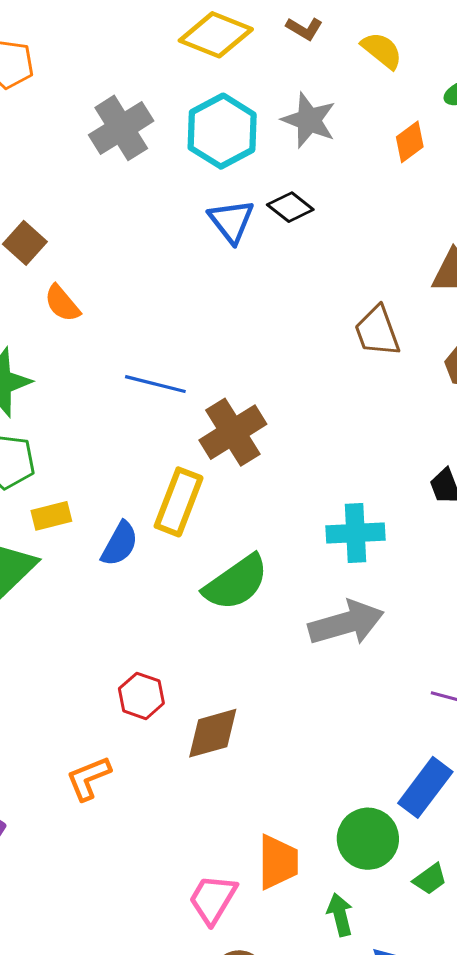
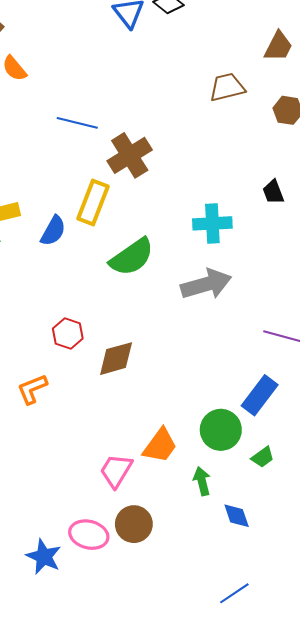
brown trapezoid: (377, 331) -> (227, 87), turned 96
orange trapezoid: (278, 862) -> (160, 446), turned 36

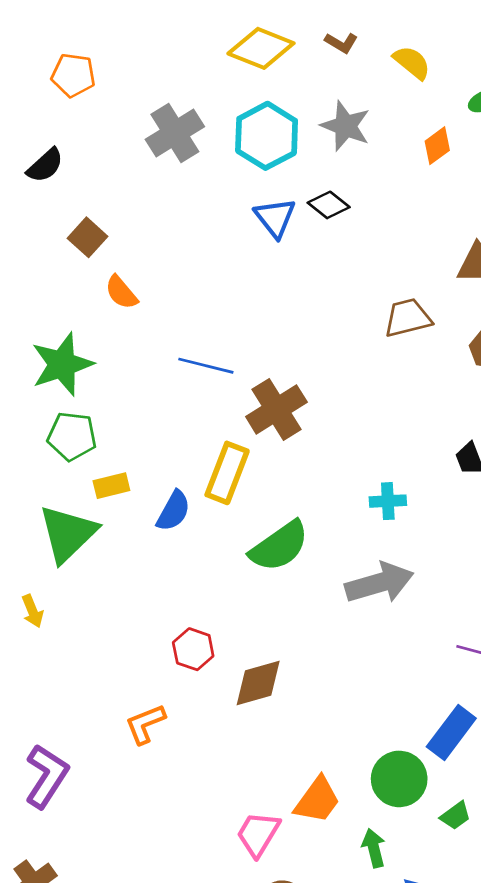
cyan cross: (212, 223) -> (388, 501), size x0.7

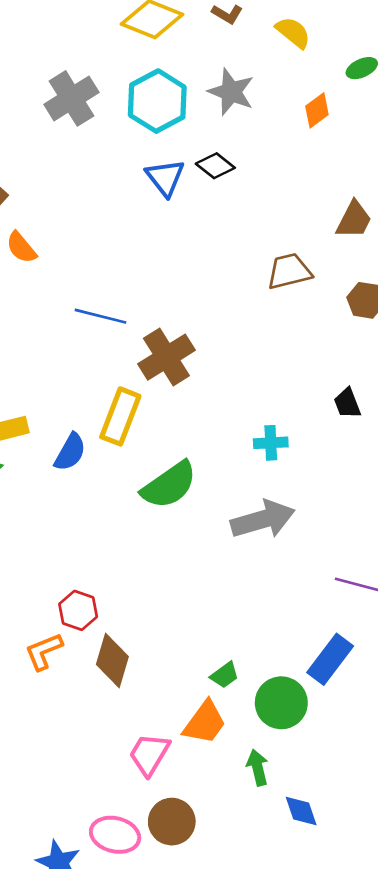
red hexagon: (193, 649) -> (78, 610), moved
brown diamond: (258, 683) -> (112, 661), moved, turned -58
green trapezoid: (456, 816) -> (225, 675), moved

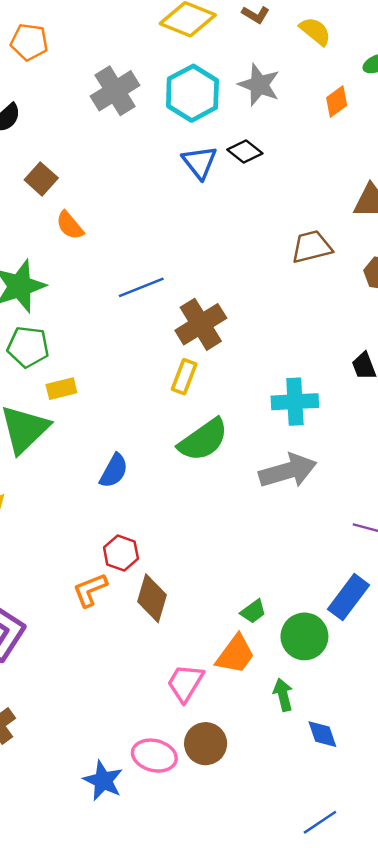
blue line: (101, 316) -> (141, 287), turned -36
yellow rectangle: (120, 416) -> (184, 377), moved, size x0.7
cyan cross: (271, 443) -> (295, 402), size x1.5
blue semicircle: (70, 452) -> (114, 471), moved

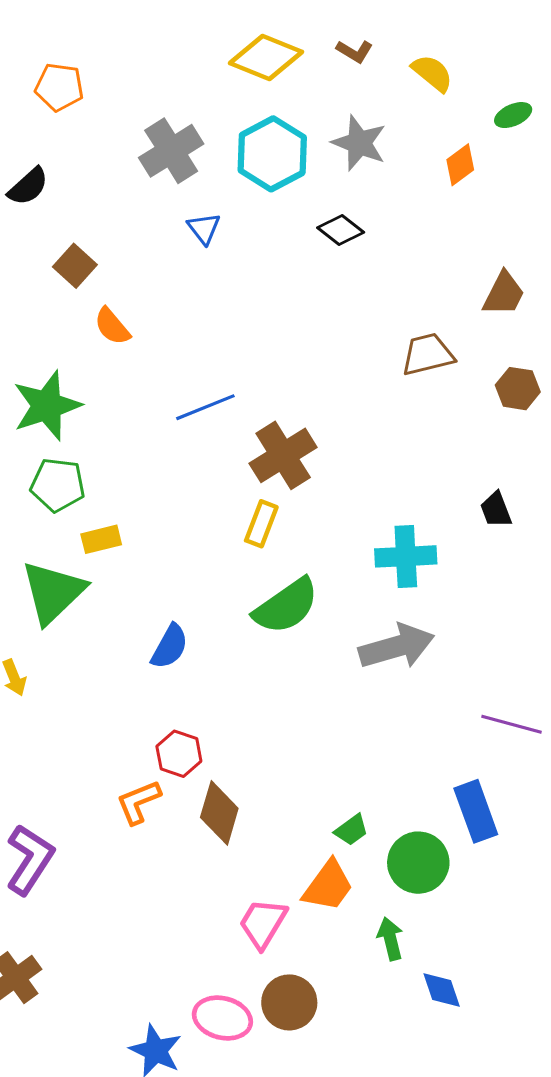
blue triangle: (200, 162) -> (204, 228), moved, size x0.7
blue rectangle: (349, 597) -> (476, 811), turned -57

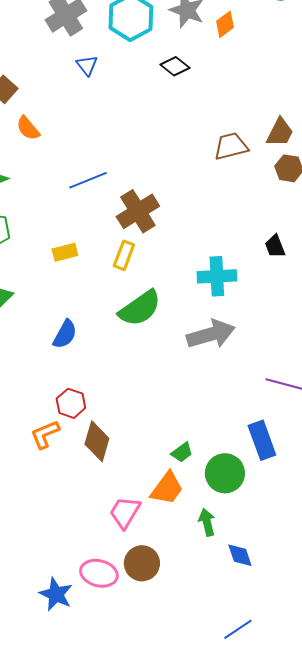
orange diamond: (460, 165) -> (225, 24), moved
brown trapezoid: (504, 294) -> (280, 132), moved
yellow rectangle: (101, 539) -> (65, 252), moved

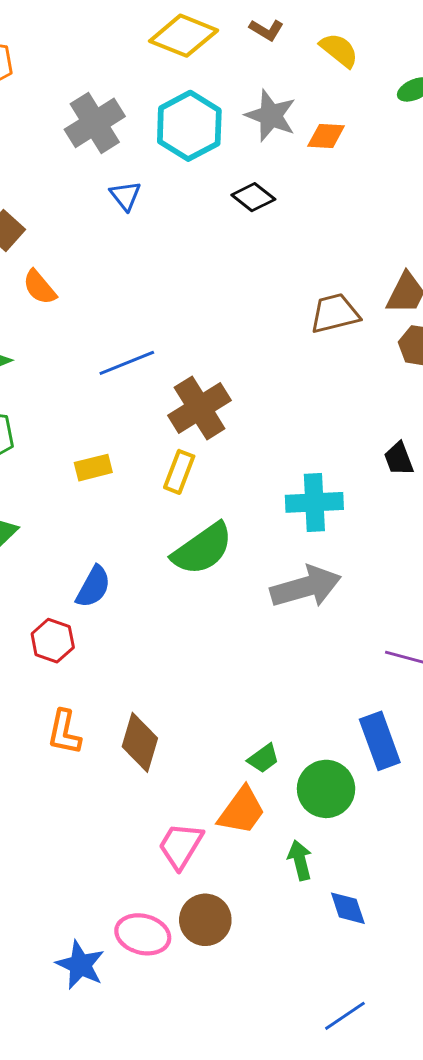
orange diamond: (225, 24) -> (326, 136), turned 40
red hexagon: (71, 403) -> (53, 641), moved
orange L-shape: (45, 434) -> (64, 732), turned -56

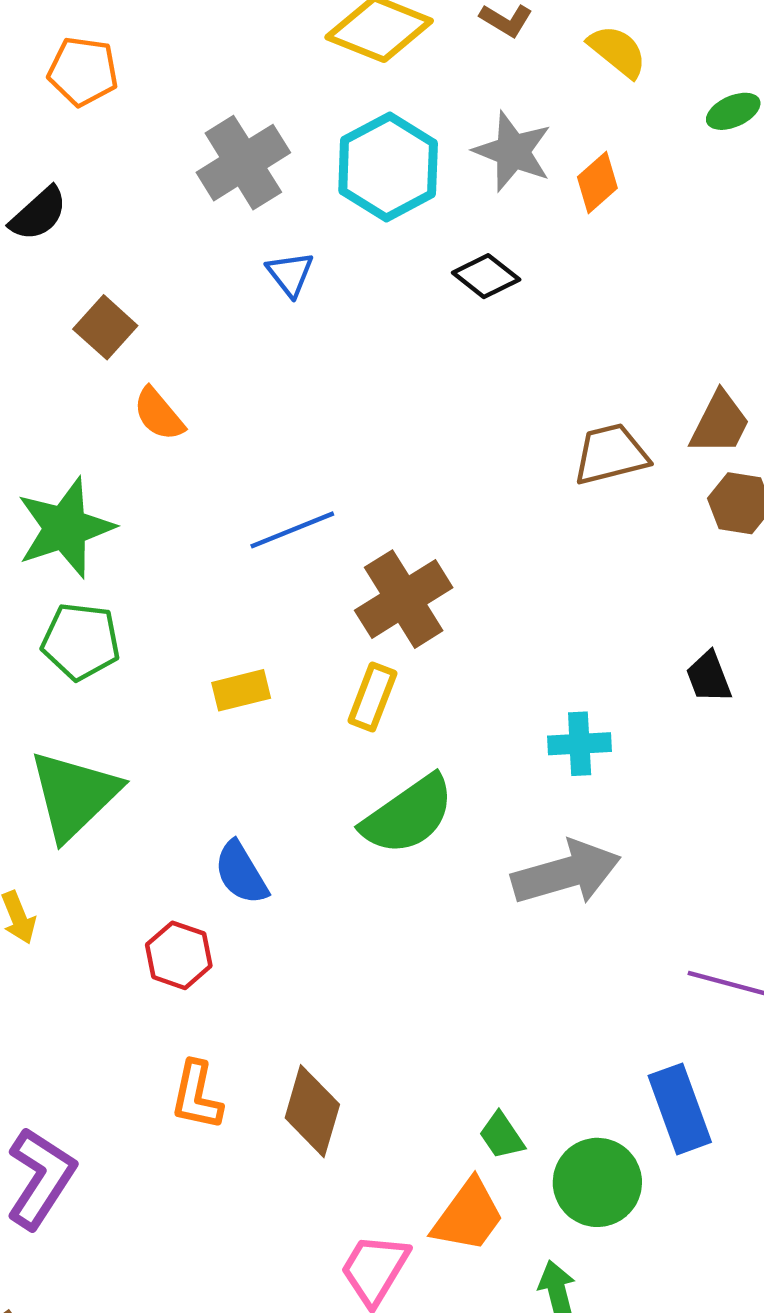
orange diamond: (326, 136) -> (597, 183), turned -45
cyan cross: (314, 502) -> (580, 744), size x0.7
blue semicircle: (93, 587) -> (241, 873), turned 120
green trapezoid: (263, 758) -> (502, 1136), turned 92

